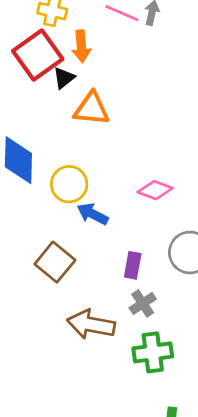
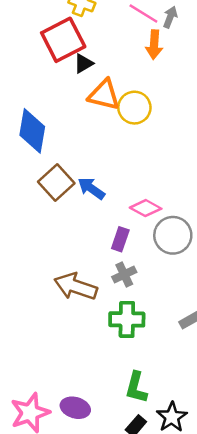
orange arrow: (81, 46) -> (154, 45), moved
yellow circle: (69, 184) -> (134, 108), moved
pink diamond: (155, 190) -> (146, 208), moved
brown square: (55, 262) -> (56, 182), moved

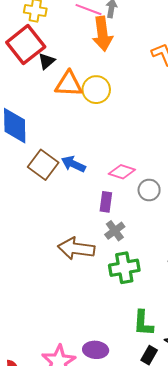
orange arrow: (154, 45) -> (102, 34), size x1.4
gray circle: (173, 235) -> (149, 190), size x0.7

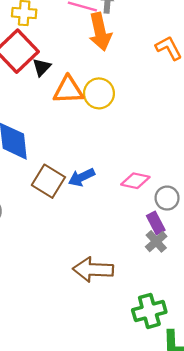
blue arrow: (73, 164) -> (81, 177), turned -45
purple rectangle: (106, 202) -> (156, 223), moved, turned -30
gray cross: (115, 231) -> (156, 241), moved
green cross: (124, 268) -> (149, 311), moved

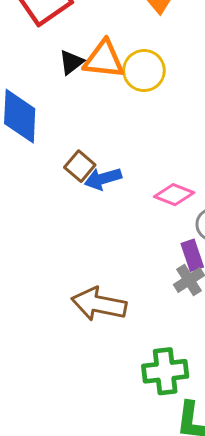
black triangle: (42, 67) -> (71, 62), moved
brown square: (48, 181) -> (80, 166), moved, size x0.7

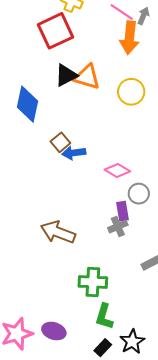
black triangle: (71, 62) -> (66, 75), size x1.4
yellow circle: (144, 71) -> (131, 92), moved

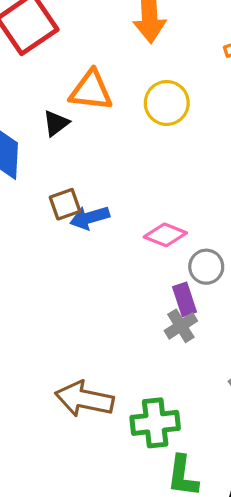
black triangle: (66, 75) -> (56, 123), moved, size x0.7
brown square: (60, 142) -> (65, 204), turned 30
brown arrow: (58, 232) -> (84, 399), moved

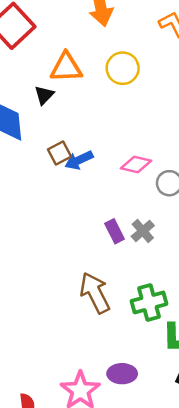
purple rectangle: (184, 299) -> (115, 231), moved
gray cross: (181, 326) -> (143, 231), moved
brown arrow: (84, 399) -> (95, 293), turned 60

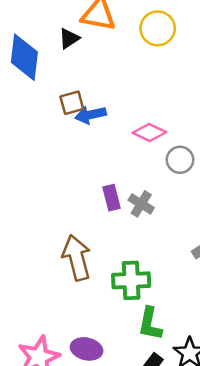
gray cross: (143, 231) -> (141, 204), turned -30

